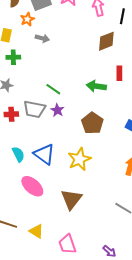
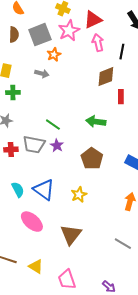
orange star: (27, 19) -> (54, 55), moved
red rectangle: (119, 73) -> (121, 97), moved
yellow star: (79, 159) -> (79, 195), size x0.7

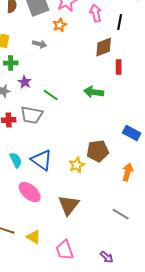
orange star: (54, 55) -> (60, 25), moved
purple star: (57, 146) -> (25, 82), moved
brown pentagon: (92, 159) -> (98, 151), moved, turned 30

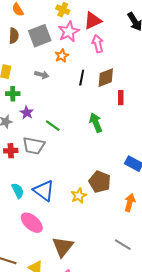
black line: (120, 22) -> (82, 78), moved
green arrow: (94, 92) -> (96, 123), turned 60
brown pentagon: (98, 151) -> (100, 182), turned 30
brown triangle: (69, 205) -> (63, 247), moved

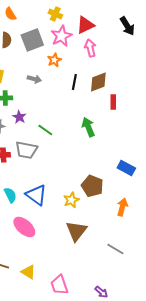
brown triangle: (63, 247) -> (76, 231), moved

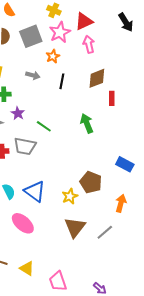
black line: (74, 82) -> (62, 81), moved
gray line: (115, 249) -> (105, 232), moved, turned -72

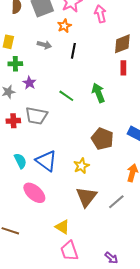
brown diamond: (97, 78) -> (122, 44), moved
green line: (44, 126) -> (66, 96), moved
brown pentagon: (91, 182) -> (102, 139), moved
yellow triangle: (27, 268) -> (62, 227), moved

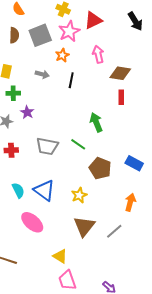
pink arrow: (100, 14) -> (98, 54), moved
brown diamond: (122, 44) -> (120, 73), turned 30
green line: (66, 96) -> (78, 144), moved
gray trapezoid: (36, 116) -> (47, 146), moved

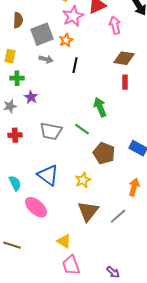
gray square: (40, 35) -> (42, 34), moved
pink arrow: (98, 54) -> (115, 25), moved
cyan semicircle: (18, 190) -> (15, 183), moved

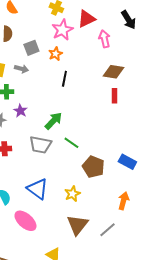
gray square: (42, 34) -> (31, 48), size x0.7
gray arrow: (46, 59) -> (21, 69), moved
green arrow: (100, 107) -> (53, 121), moved, turned 66

